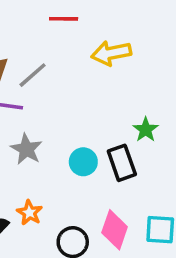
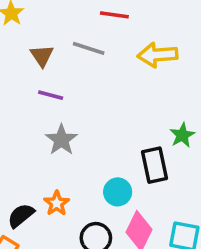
gray line: (33, 75) -> (89, 48), moved, turned 52
cyan circle: (83, 162) -> (118, 192), moved

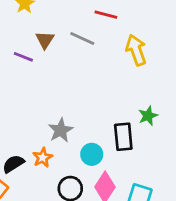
yellow arrow: (158, 55) -> (136, 50), turned 68
purple line: (51, 95) -> (23, 57), moved
gray star: (61, 140) -> (61, 130), moved

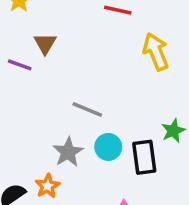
gray line: (82, 39) -> (87, 110), moved
cyan circle: (92, 154) -> (108, 147), moved

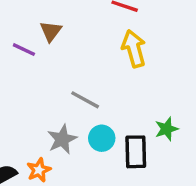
yellow arrow: (156, 52) -> (134, 49), moved

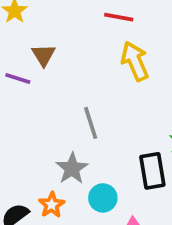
gray line: (85, 100) -> (91, 123), turned 52
cyan circle: (102, 138) -> (103, 198), moved

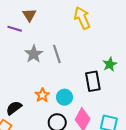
gray star: (72, 168) -> (34, 54), moved
orange star: (52, 205) -> (42, 95), moved

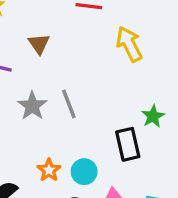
brown triangle: (29, 15) -> (39, 44), moved
yellow arrow: (82, 18) -> (129, 44), moved

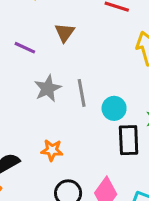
orange star: (49, 170) -> (52, 150), turned 30
cyan circle: (84, 172) -> (114, 108), moved

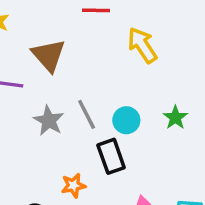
brown triangle: (65, 33) -> (49, 55), size x1.5
black rectangle: (129, 140) -> (111, 156), moved

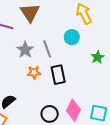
cyan circle: (126, 120) -> (72, 37), moved
orange star: (73, 185) -> (34, 73), moved

